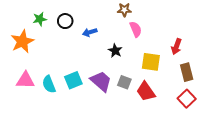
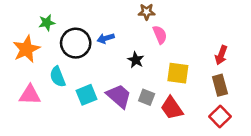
black circle: (65, 21) -> (76, 43), moved, size x1.6
red arrow: (176, 47) -> (221, 55), moved
cyan semicircle: (49, 84) -> (58, 77), moved

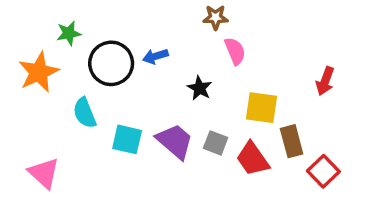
brown rectangle: (220, 85) -> (292, 141), moved
pink triangle: (30, 95) -> (44, 173), moved, turned 40
cyan square: (86, 95) -> (127, 139), turned 35

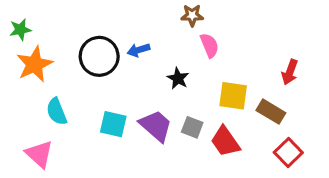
green star: (69, 33) -> (20, 30), moved
cyan semicircle: (85, 113) -> (57, 112), moved
brown rectangle: (292, 141) -> (271, 112), moved, turned -44

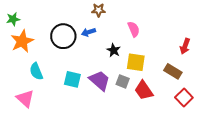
brown star: (192, 15) -> (98, 10), moved
yellow square: (233, 96) -> (136, 62), moved

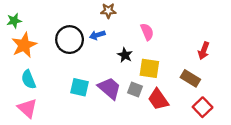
cyan semicircle: (36, 71) -> (29, 79), moved

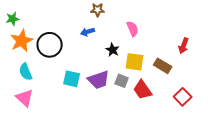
black circle: (70, 40) -> (50, 45), moved
brown rectangle: (190, 78) -> (163, 66), moved
purple trapezoid: (109, 88) -> (99, 80), turned 120

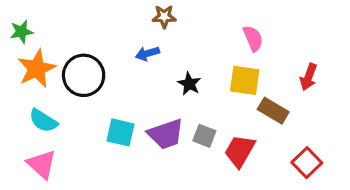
pink semicircle: (133, 29) -> (253, 38), moved
yellow square: (135, 62) -> (245, 80), moved
cyan semicircle: (26, 72) -> (43, 121), turned -36
red trapezoid: (143, 90) -> (240, 151), turned 65

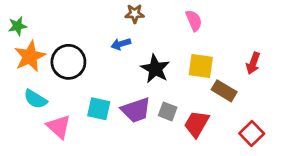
pink semicircle: (253, 38) -> (194, 21), moved
black star: (189, 84) -> (155, 69), size x1.5
pink triangle: (42, 164) -> (59, 127), moved

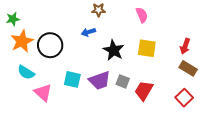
brown rectangle: (224, 91) -> (188, 68), moved

